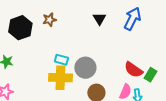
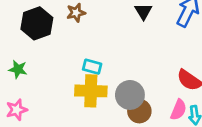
gray circle: (85, 68) -> (130, 95), moved

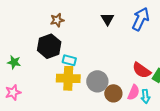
black hexagon: (37, 23) -> (49, 46), moved
brown circle: (139, 111) -> (113, 93), moved

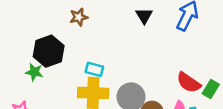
black hexagon: (49, 46) -> (49, 51), moved
green star: (14, 62) -> (34, 72), moved

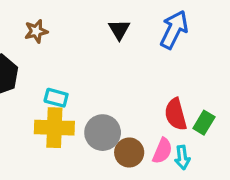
red semicircle: (189, 82) -> (176, 114), turned 40

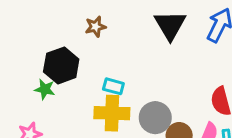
black triangle: (119, 30) -> (170, 25), size x1.6

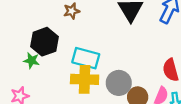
cyan rectangle: (113, 86) -> (86, 58), size x1.6

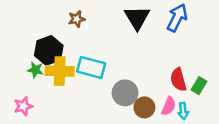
yellow cross: (85, 79) -> (60, 71), moved

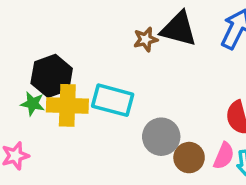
black triangle: (137, 18) -> (179, 29), turned -44
brown star: (77, 19) -> (146, 39), moved

